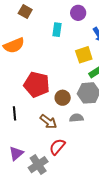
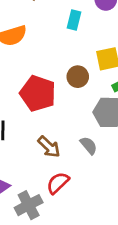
brown circle: (63, 98) -> (78, 77), moved
gray semicircle: (76, 118) -> (89, 145), turned 48

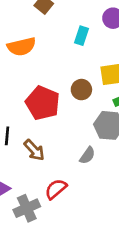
gray semicircle: (89, 145) -> (87, 155), turned 72
brown arrow: (49, 147) -> (34, 150), moved

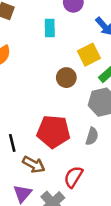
red pentagon: (43, 103) -> (54, 132), moved
brown arrow: (34, 150) -> (34, 164), moved

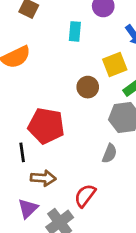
red pentagon: (54, 132) -> (46, 126), moved
brown arrow: (34, 164) -> (43, 178), turned -30

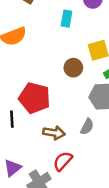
brown arrow: (43, 178) -> (54, 133), moved

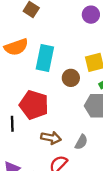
cyan rectangle: (67, 19) -> (45, 58), moved, size x1.6
gray semicircle: (87, 127) -> (81, 142), moved

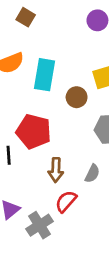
brown arrow: (51, 138) -> (56, 170), turned 84

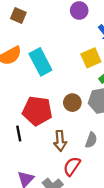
cyan rectangle: (45, 75) -> (40, 62), turned -30
brown circle: (77, 97) -> (72, 103), moved

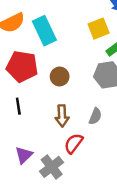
brown circle: (72, 103) -> (60, 77), moved
red pentagon: (37, 111) -> (22, 66), moved

